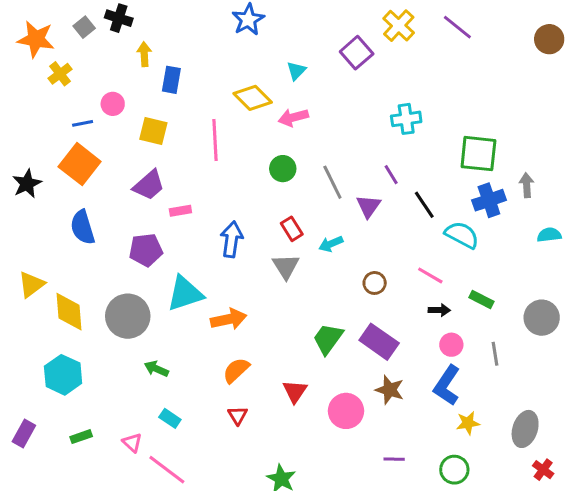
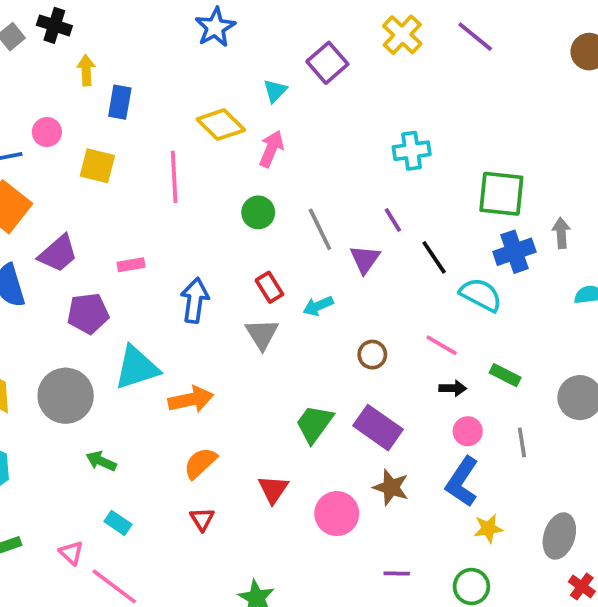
purple square: (357, 53) -> (327, 63), moved
pink arrow: (293, 117) -> (271, 149), turned 128
purple trapezoid: (149, 185) -> (58, 254), moved

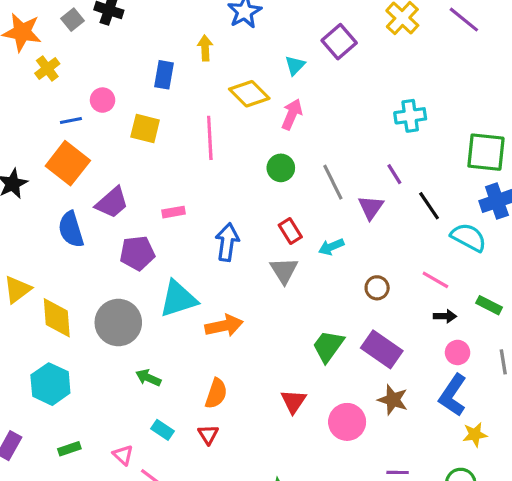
yellow arrow: (86, 70) -> (205, 48), moved
orange semicircle: (200, 463) -> (216, 394), moved, turned 152
red triangle: (202, 519) -> (208, 435), moved

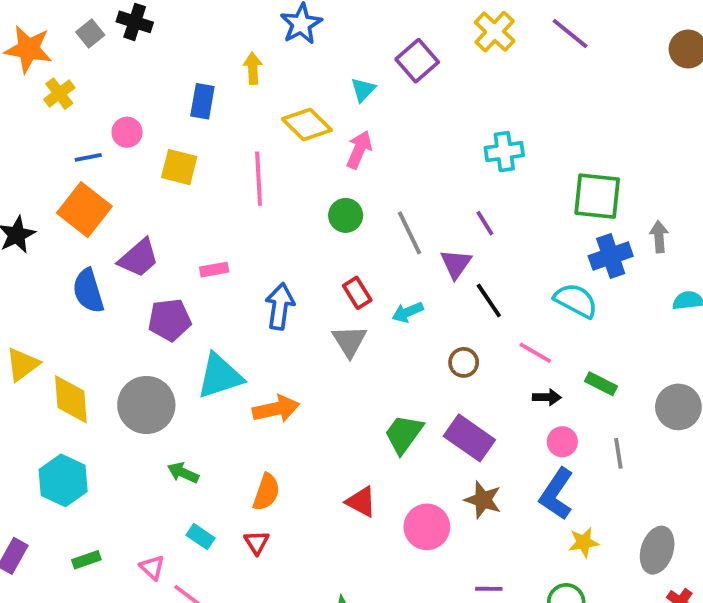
black line: (429, 206) -> (489, 301), moved
red triangle: (293, 401) -> (361, 502), turned -36

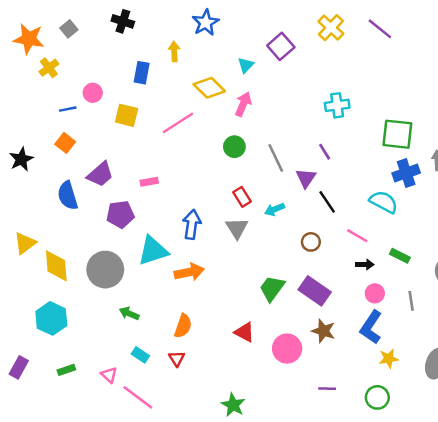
black cross: (135, 22) -> (123, 21), moved
pink line: (259, 179) -> (178, 123), turned 60
orange square: (84, 210) -> (65, 143), size x0.6
blue arrow: (280, 306) -> (192, 224), moved

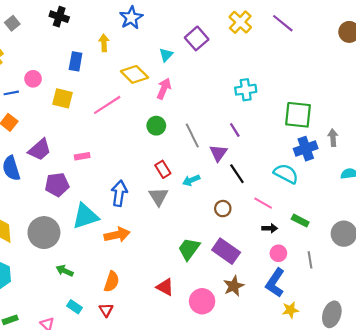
brown star: (323, 331) -> (234, 286), turned 30

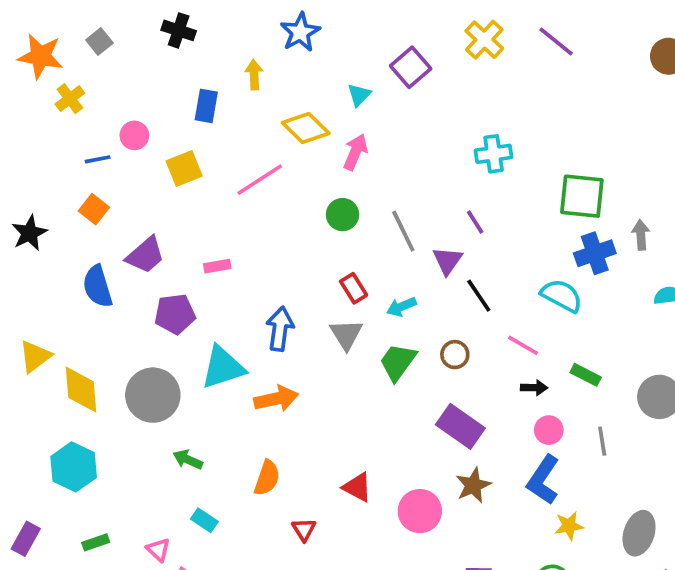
yellow square: (62, 98) -> (184, 169), turned -36
green trapezoid: (189, 249) -> (398, 362), moved
red triangle: (106, 310) -> (304, 530), moved

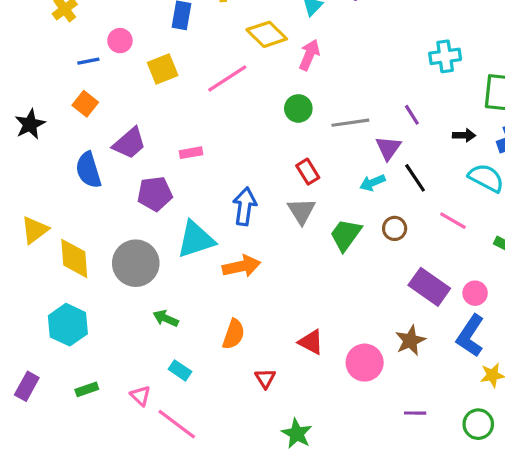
cyan cross: (494, 154) -> (445, 56), moved
gray line: (403, 231) -> (350, 123), turned -72
cyan arrow: (401, 307) -> (372, 183), moved
black arrow: (534, 388) -> (464, 135), moved
purple rectangle: (460, 426) -> (429, 287), moved

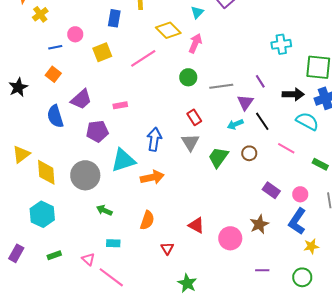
black arrow: (464, 135) -> (293, 94), size x1.5
purple rectangle: (429, 287) -> (271, 190), size x0.7
cyan rectangle: (180, 370) -> (113, 243), turned -32

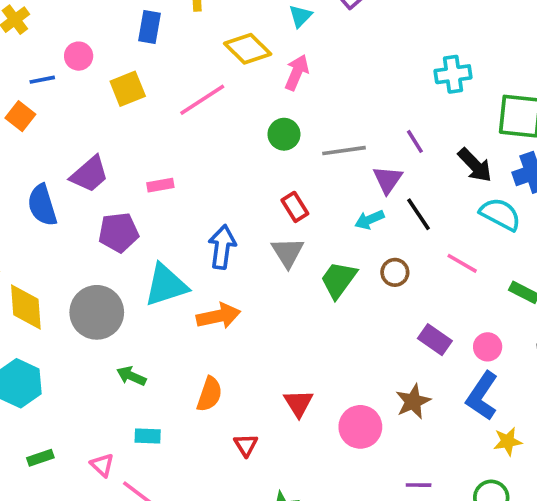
orange square: (53, 74) -> (20, 116), moved
black arrow: (293, 94) -> (475, 165), turned 45
red triangle: (196, 225) -> (299, 403), turned 30

